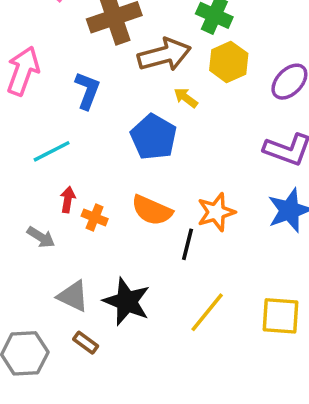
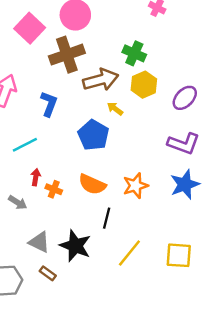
black line: (188, 244) -> (107, 218), moved

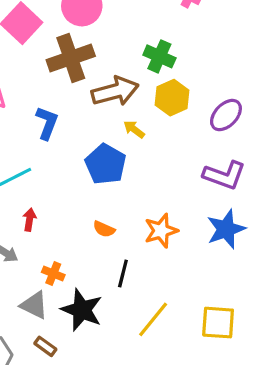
orange semicircle: (92, 184) -> (104, 229), size x0.6
orange cross: (54, 189) -> (53, 273), moved

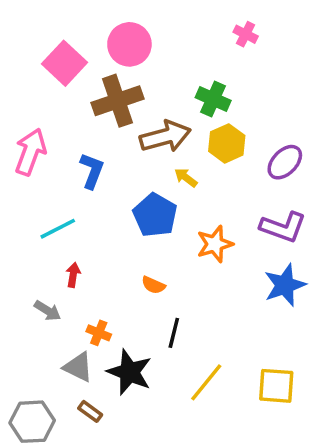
orange star: (161, 231) -> (215, 244), moved

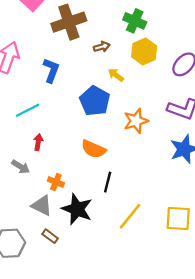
brown arrow: (165, 137) -> (102, 47), size x0.5
orange semicircle: (153, 285) -> (94, 149), size x1.5

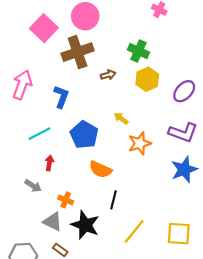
yellow arrow: (116, 75) -> (121, 118), moved
blue pentagon: (95, 101) -> (84, 135), moved

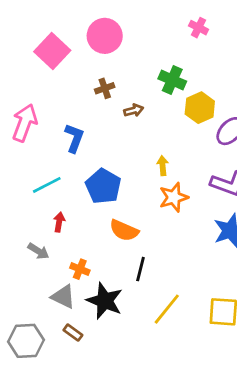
brown cross: (78, 52) -> (105, 88), moved, size x0.5
yellow hexagon: (147, 79) -> (200, 108), moved
yellow arrow: (121, 118) -> (163, 166), moved, turned 48

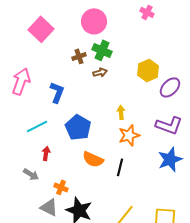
pink circle: (105, 36) -> (94, 21), moved
green cross: (172, 80) -> (102, 50), moved
black line: (141, 269) -> (120, 167), moved

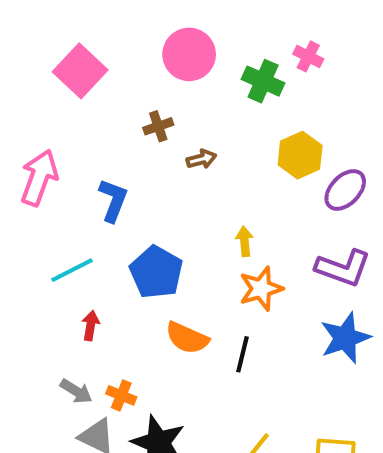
pink cross: (147, 12) -> (308, 56), moved
green cross: (102, 50) -> (263, 81), moved
gray arrow: (31, 174) -> (76, 391), moved

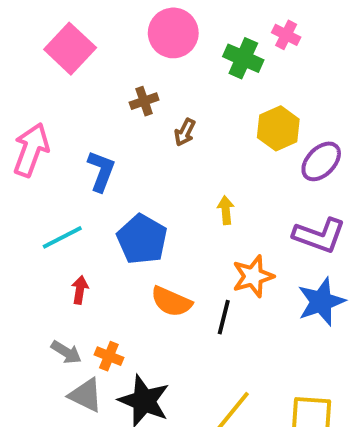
brown arrow: (201, 159) -> (185, 132), turned 132
orange star: (261, 289) -> (253, 276), moved

